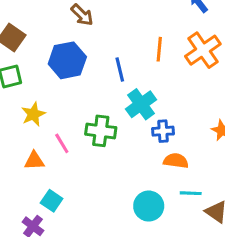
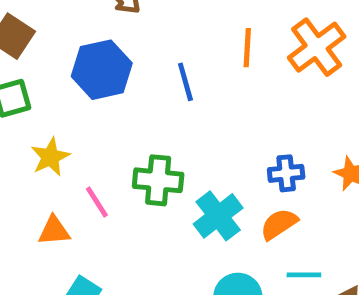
cyan cross: (141, 104) -> (218, 216), moved
blue cross: (163, 131) -> (286, 173), moved
orange semicircle: (176, 161) -> (279, 224), turned -40

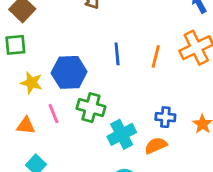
orange line: (247, 48) -> (156, 56), moved
blue hexagon: (102, 70) -> (69, 72), moved
yellow star: (50, 157) -> (31, 83), turned 30

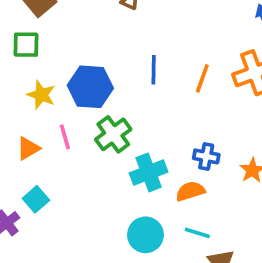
green cross: (91, 108) -> (113, 134), turned 32
orange triangle: (26, 126) -> (28, 148), turned -42

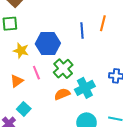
orange line: (202, 78) -> (103, 23), moved
orange semicircle: (190, 191) -> (62, 94), moved

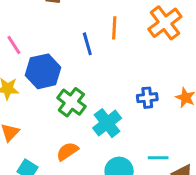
pink line: (36, 73) -> (14, 45), moved
orange semicircle: (62, 94) -> (67, 151), moved

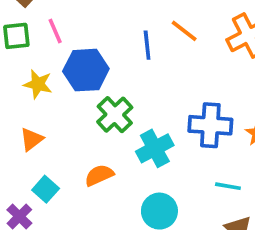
orange line: (114, 28) -> (184, 31), turned -65
blue cross: (147, 98) -> (210, 125), size x1.6
cyan line: (158, 158) -> (228, 186), moved

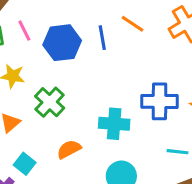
blue hexagon: (86, 70) -> (62, 43), moved
green cross: (115, 115) -> (50, 102), moved
cyan cross: (155, 148) -> (114, 124), turned 36

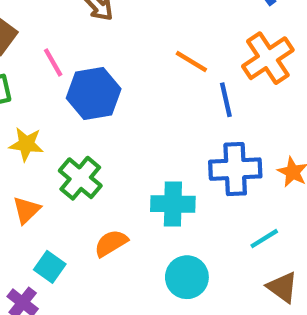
pink line: (24, 31) -> (53, 62), moved
blue line: (102, 38) -> (226, 100), moved
cyan line: (177, 152) -> (264, 239), turned -35

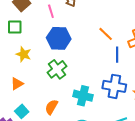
pink line: (53, 62) -> (51, 11), moved
green cross: (80, 178) -> (57, 69), moved
orange semicircle: (111, 243) -> (51, 107), turned -42

